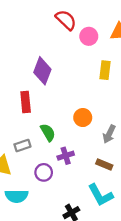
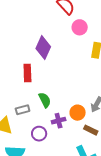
pink circle: (89, 36) -> (80, 27), moved
orange circle: (83, 118) -> (78, 113), moved

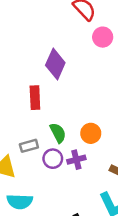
orange circle: (78, 113) -> (91, 133), moved
purple circle: (39, 134) -> (53, 159), moved

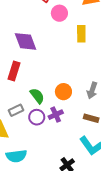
purple diamond: (55, 64) -> (25, 41), turned -35
red rectangle: (35, 98) -> (14, 71), turned 30

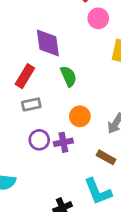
green semicircle: (37, 96) -> (69, 76), moved
gray rectangle: (16, 110) -> (31, 104), moved

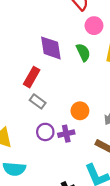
green semicircle: (69, 76) -> (83, 52), moved
gray rectangle: (31, 104) -> (38, 101), turned 49

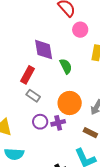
green semicircle: (83, 52) -> (66, 66), moved
orange circle: (80, 111) -> (70, 103), size x1.5

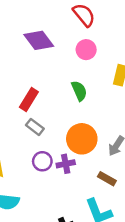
pink circle: (80, 30) -> (86, 50), moved
purple diamond: (44, 50) -> (39, 40), moved, turned -30

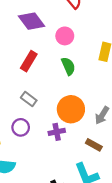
pink circle: (86, 50) -> (65, 36), moved
red rectangle: (29, 100) -> (29, 61), moved
purple circle: (42, 161) -> (21, 127), moved

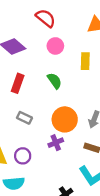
pink circle: (65, 36) -> (55, 46), moved
purple circle: (21, 127) -> (23, 156), moved

